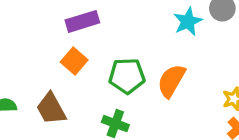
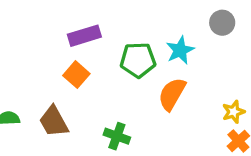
cyan star: (188, 21) -> (180, 50), moved
green pentagon: (127, 76) -> (138, 60), moved

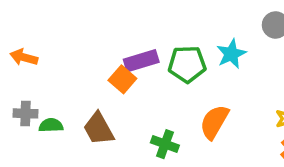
purple rectangle: (84, 36) -> (141, 61), moved
orange semicircle: (172, 94) -> (214, 122), moved

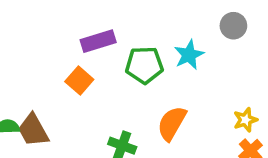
purple rectangle: (141, 61) -> (98, 41), moved
brown trapezoid: (99, 129) -> (33, 130), moved

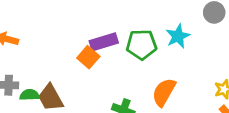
purple rectangle: (98, 41) -> (104, 42), moved

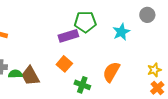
green pentagon: (141, 45) -> (85, 22), moved
orange square: (88, 57) -> (64, 64), moved

